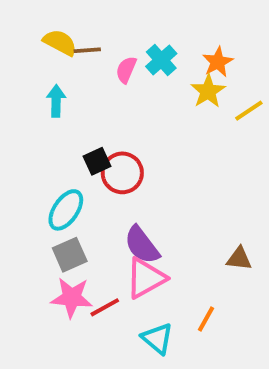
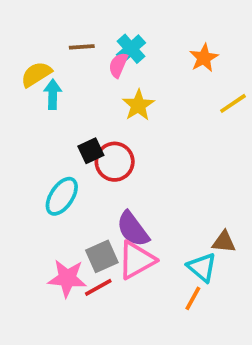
yellow semicircle: (60, 42) -> (36, 74), moved, turned -60
cyan cross: (161, 60) -> (131, 49), moved
yellow star: (208, 91) -> (138, 105), moved
gray square: (70, 255) -> (102, 256), moved
cyan triangle: (157, 338) -> (202, 267), moved

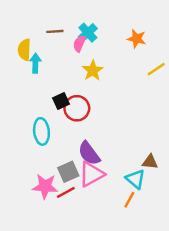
orange star: (204, 58) -> (137, 39), turned -30
yellow semicircle: (36, 74) -> (24, 50), turned -55
cyan ellipse: (62, 196) -> (41, 131), turned -40

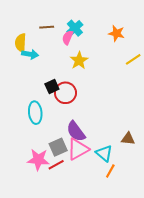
cyan arrow: (35, 63) -> (30, 54), turned 98
cyan triangle: (135, 179) -> (104, 153), moved

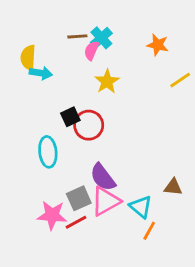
brown line: (47, 27) -> (77, 36), moved

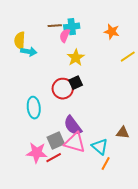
cyan cross: (101, 38) -> (72, 27), turned 35
black square: (70, 117) -> (76, 83), moved
pink triangle: (106, 201) -> (75, 143), turned 45

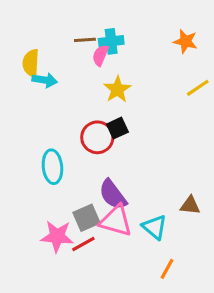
orange star: (112, 32) -> (185, 41), moved
orange line: (106, 164) -> (167, 269), moved

